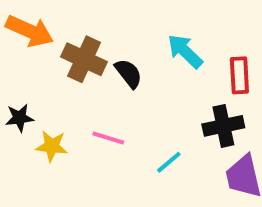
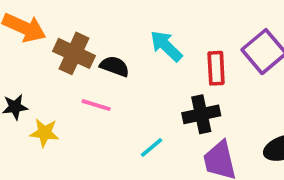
black semicircle: (128, 73) -> (115, 66), turned -32
pink line: (108, 138) -> (96, 105), moved

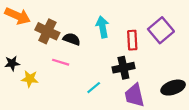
cyan arrow: (166, 46) -> (103, 27), turned 35

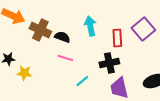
pink line: (61, 62) -> (65, 58), moved

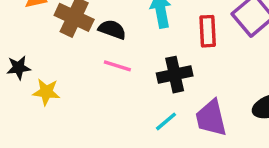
black cross: (109, 63) -> (175, 75), moved
cyan line: (82, 81) -> (166, 121), moved

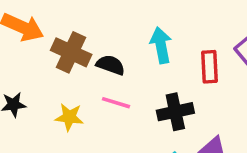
yellow star: (46, 92) -> (69, 117), moved

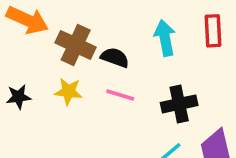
red rectangle: (209, 67) -> (213, 31), moved
yellow star: (69, 117) -> (68, 91), moved

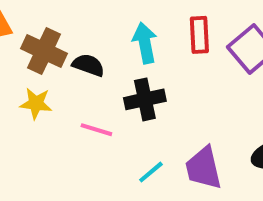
pink line: (120, 95) -> (96, 130), moved
black cross: (179, 104) -> (145, 99), moved

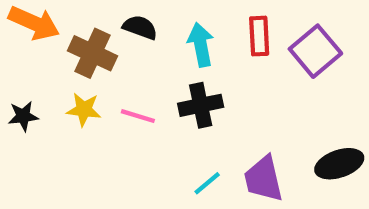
black semicircle: (88, 65) -> (140, 27), moved
pink line: (96, 130) -> (138, 116), moved

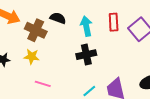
pink line: (138, 116) -> (43, 84), moved

